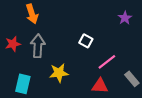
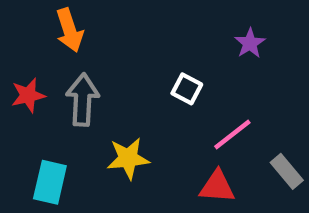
purple star: (125, 18) -> (250, 43), moved

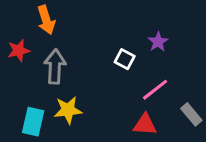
purple star: (250, 43) -> (158, 42), moved
red star: (28, 95) -> (19, 50), moved
yellow star: (128, 158) -> (68, 110), moved

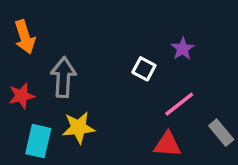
orange arrow: (46, 20) -> (25, 37), moved
red star: (19, 50) -> (21, 96), moved

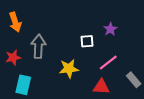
white square: (144, 69) -> (87, 41), turned -32
yellow star: (78, 128) -> (69, 69), moved

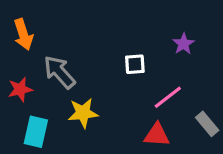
purple star: (110, 29) -> (184, 44), moved
gray arrow: (38, 46) -> (59, 72), turned -45
yellow star: (69, 69) -> (83, 113), moved

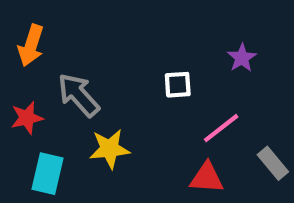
orange arrow: (23, 34) -> (31, 45), turned 36

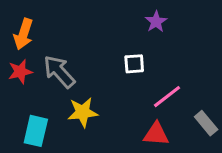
purple star: (242, 58) -> (156, 22), moved
red star: (27, 118) -> (20, 72), moved

